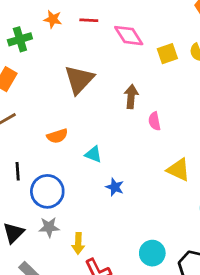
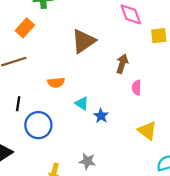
blue star: (115, 187) -> (101, 116), moved
gray star: (49, 227) -> (87, 161), moved

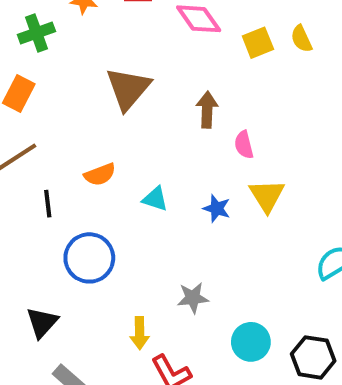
black line: (18, 104) -> (48, 204), moved
blue star: (101, 116) -> (217, 208), moved
yellow triangle: (147, 131) -> (267, 196), moved, turned 36

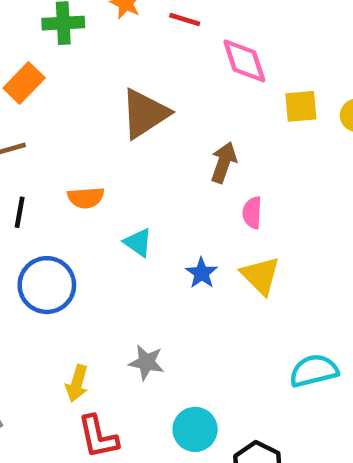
yellow triangle: (267, 196) -> (260, 276), turned -30

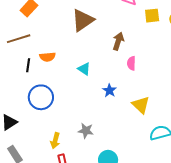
orange semicircle: (86, 198) -> (47, 57), moved
cyan triangle: (138, 242) -> (84, 69), moved
yellow triangle: (260, 276) -> (141, 105), moved

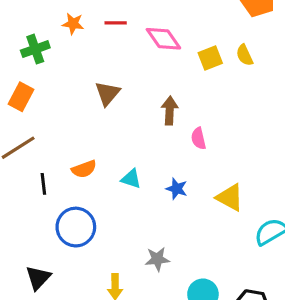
brown triangle: (83, 20) -> (107, 93), size x0.7
orange semicircle: (47, 57) -> (84, 169), moved
cyan triangle: (84, 69) -> (131, 179), moved

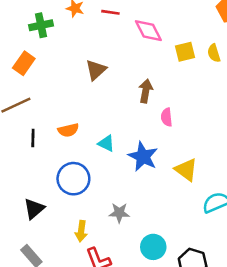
blue star: (177, 189) -> (143, 156), size x1.6
blue circle: (76, 227) -> (73, 179), moved
black triangle: (38, 278) -> (34, 209), moved

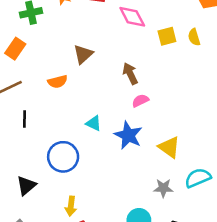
brown arrow: (146, 91) -> (130, 74), turned -35
pink semicircle: (167, 117) -> (140, 101), moved, turned 70
orange semicircle: (68, 130) -> (57, 82), moved
gray star: (119, 213) -> (163, 188), moved

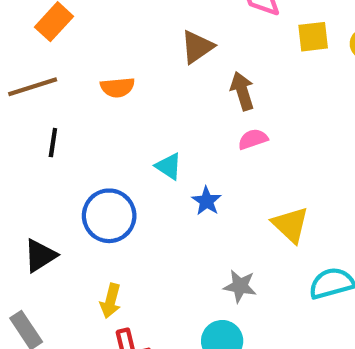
brown triangle: (83, 54) -> (197, 47), moved
blue star: (128, 135) -> (207, 201), moved, size x0.6
gray star: (163, 188) -> (240, 286), moved

